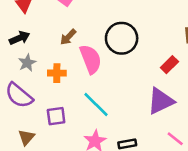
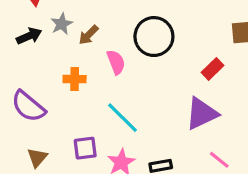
pink semicircle: (91, 59) -> (116, 62), size x0.7
gray star: (27, 63) -> (62, 24), moved
purple square: (56, 116) -> (85, 148), moved

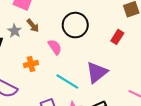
brown arrow: (89, 35) -> (33, 26), moved, turned -72
purple triangle: (202, 114) -> (97, 72), moved

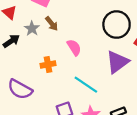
black circle: (75, 25) -> (117, 25), moved
purple triangle: (97, 72) -> (117, 62), moved

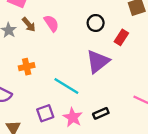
black circle: (117, 25) -> (96, 23), size x0.6
pink semicircle: (74, 47) -> (51, 23), moved

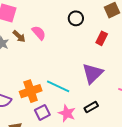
black circle: (96, 23) -> (76, 18), moved
purple triangle: (98, 61) -> (92, 73), moved
orange cross: (27, 67) -> (31, 91), moved, size x1.5

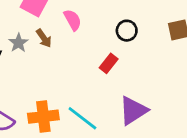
pink semicircle: (39, 33) -> (73, 20), moved
red rectangle: (102, 38) -> (109, 63), moved

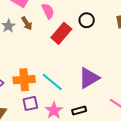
red rectangle: (109, 63) -> (61, 33), moved, size x1.5

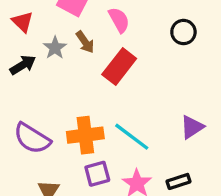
red rectangle: (61, 33) -> (119, 66), moved
purple triangle: (89, 78) -> (192, 127), size x0.7

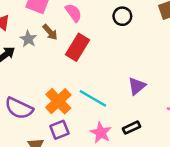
orange cross: (85, 135) -> (58, 101), turned -30
purple square: (97, 174) -> (59, 130), moved

